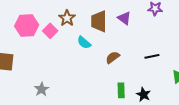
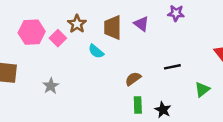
brown semicircle: (113, 57) -> (133, 79), moved
gray star: (42, 89) -> (51, 86), moved

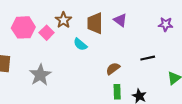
purple star: (176, 13) -> (166, 24), moved
gray star: (51, 86) -> (40, 75), size x1.5

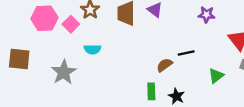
cyan semicircle: (80, 44) -> (92, 49), moved, turned -40
brown semicircle: (113, 69) -> (164, 65), moved

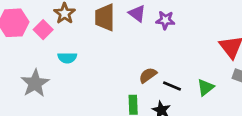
purple star: (206, 15) -> (165, 20), moved
black line: (186, 53) -> (172, 86), moved, turned 35

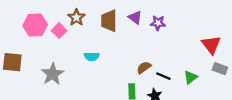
cyan semicircle: (67, 58) -> (92, 57), moved

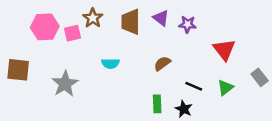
pink square: (59, 31) -> (73, 33), turned 32
red triangle: (211, 45) -> (224, 50), moved
brown semicircle: (144, 67) -> (162, 63), moved
gray rectangle: (220, 69) -> (260, 77), turned 32

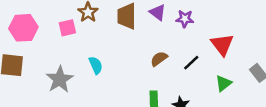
pink hexagon: (45, 27) -> (23, 28), moved
cyan semicircle: (110, 63) -> (96, 65), moved, turned -114
black line: (194, 86) -> (191, 63), moved, turned -66

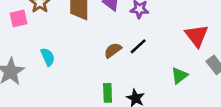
red triangle: (222, 45) -> (197, 36), moved
black line: (191, 63) -> (138, 46), moved

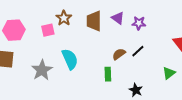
cyan semicircle: (48, 57) -> (70, 59), size x1.5
green rectangle: (108, 93) -> (108, 74), moved

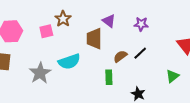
purple triangle: (118, 18) -> (109, 21), moved
brown trapezoid: (94, 21) -> (94, 39), moved
cyan semicircle: (70, 59) -> (69, 62), turned 95

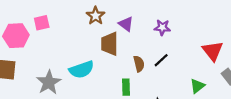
brown star: (63, 19) -> (96, 16), moved
pink square: (46, 31) -> (42, 23), moved
brown semicircle: (120, 56) -> (139, 64), turned 112

